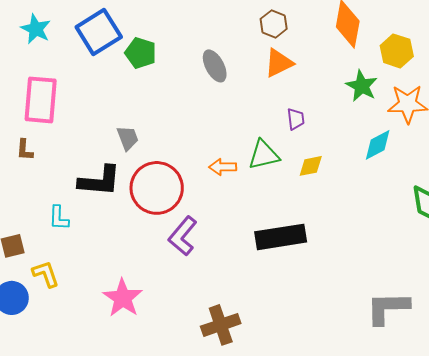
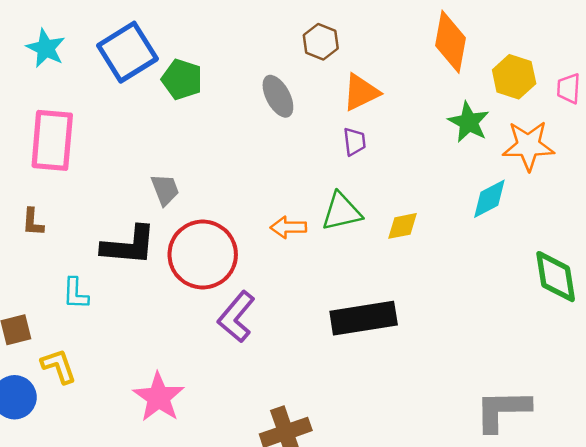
brown hexagon: (274, 24) -> (321, 42), moved
purple trapezoid: (296, 119) -> (354, 142), moved
brown L-shape: (25, 150) -> (33, 222), moved

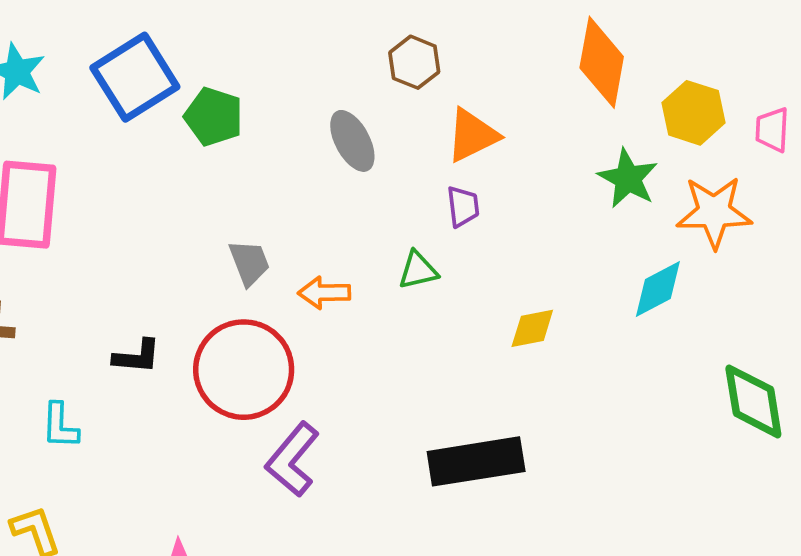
gray trapezoid: (165, 190) -> (249, 263), moved
green triangle: (342, 212) -> (418, 270), moved, size x0.7
orange arrow: (288, 227) -> (324, 293), moved
black L-shape: (129, 245) -> (137, 356), size x0.6

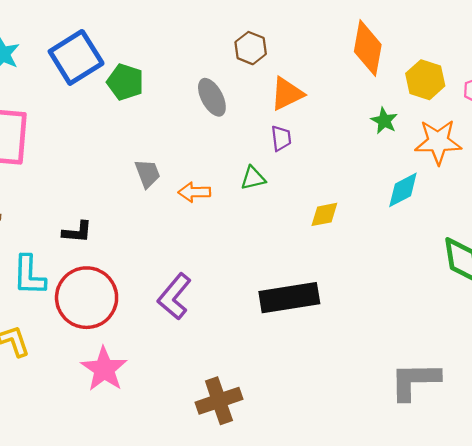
green star: (628, 178) -> (384, 121), size x0.7
red circle: (244, 370) -> (87, 298), moved
cyan L-shape: (60, 426) -> (29, 275), size x1.4

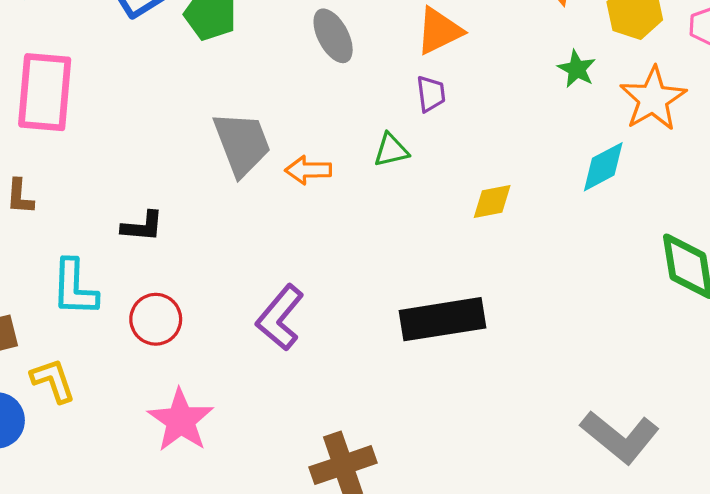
orange star: (438, 142) -> (653, 99), turned -30
gray trapezoid: (147, 173) -> (242, 144), size x1.6
red circle: (87, 298) -> (156, 319), size x0.6
gray L-shape: (415, 381) -> (620, 437), turned -140

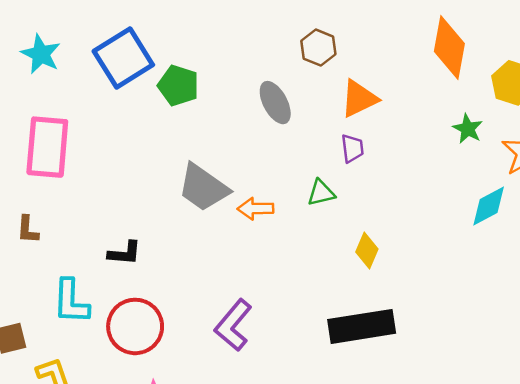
gray trapezoid: (242, 144) -> (203, 188), turned 146
yellow diamond: (492, 202) -> (367, 251), moved, turned -56
red circle: (156, 319) -> (135, 326), size x1.4

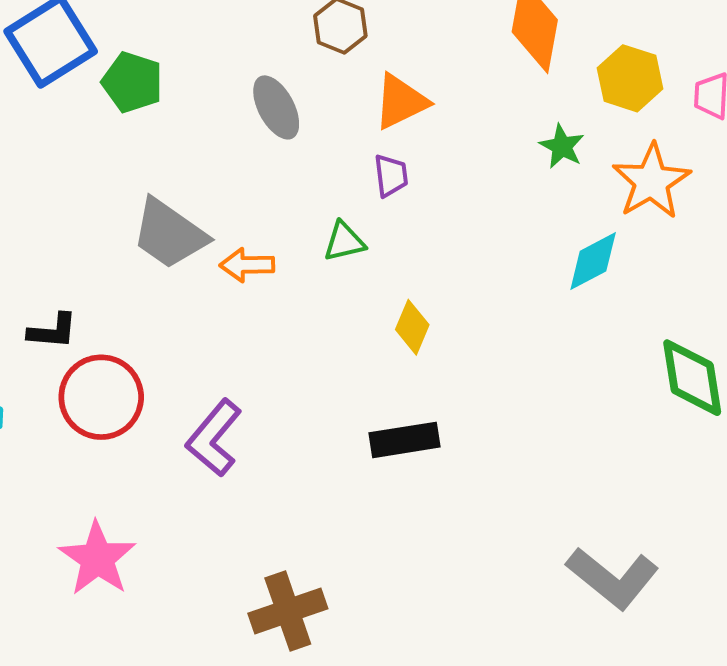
red circle: (135, 326) -> (101, 397), moved
black rectangle: (362, 326) -> (404, 440), size x0.7

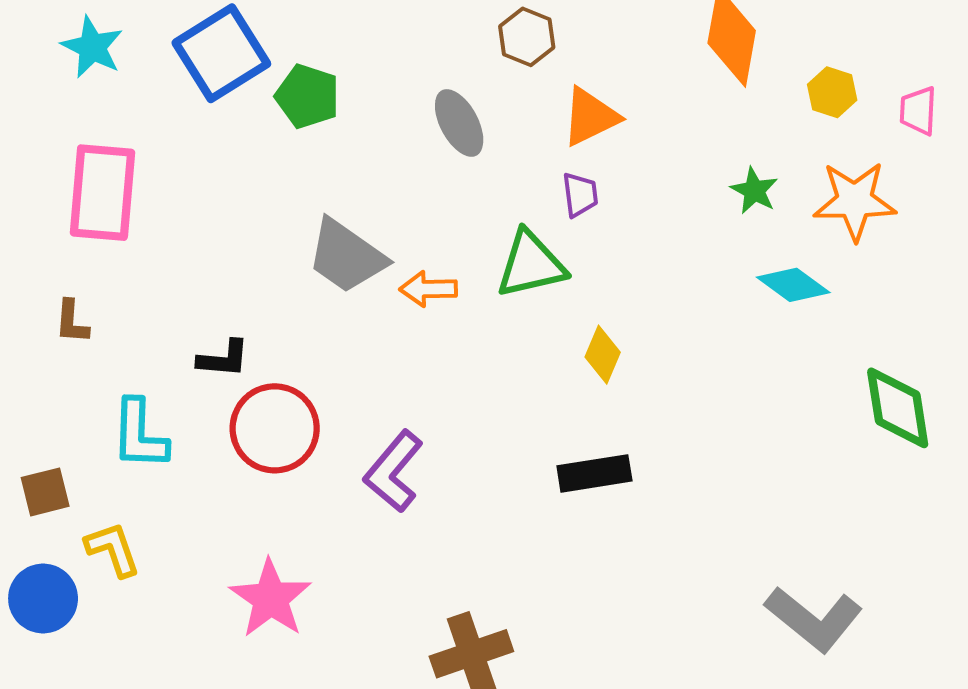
yellow hexagon: (630, 78) -> (832, 92), size x0.7
green star: (562, 146) -> (754, 191), moved
orange star: (651, 181) -> (855, 201), turned 30
green triangle: (344, 242) -> (531, 264), size x1.6
cyan diamond: (593, 261) -> (793, 285), turned 64

